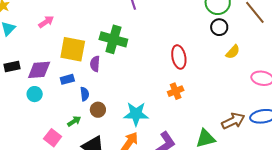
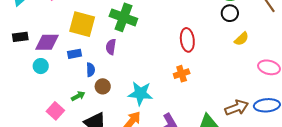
purple semicircle: (95, 64) -> (111, 47), moved

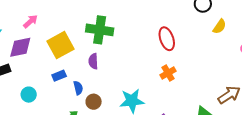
yellow square: (82, 24) -> (60, 45), turned -32
purple diamond: (47, 42) -> (20, 47), moved

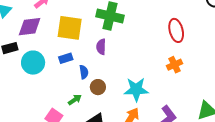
yellow square: (60, 45) -> (70, 28), turned 32
cyan circle: (29, 95) -> (33, 63), moved, size x1.5

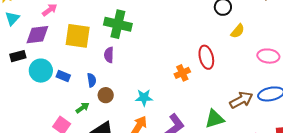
red ellipse: (176, 30) -> (206, 57), moved
blue rectangle: (66, 58) -> (63, 76), moved, turned 40
cyan star: (136, 89) -> (144, 98), size x0.7

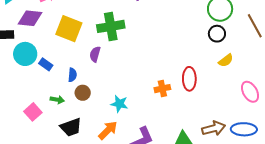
green cross: (118, 24) -> (111, 26), turned -36
pink ellipse: (268, 56) -> (250, 92), turned 40
green arrow: (82, 108) -> (57, 100), turned 32

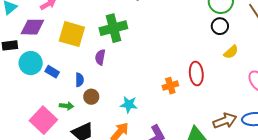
pink square: (33, 112) -> (43, 120), size x1.5

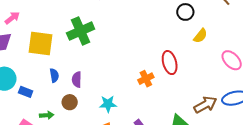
purple semicircle: (100, 57) -> (77, 80), moved
blue rectangle: (52, 72) -> (26, 92), moved
blue semicircle: (79, 80) -> (54, 75), moved

